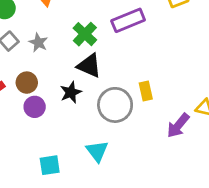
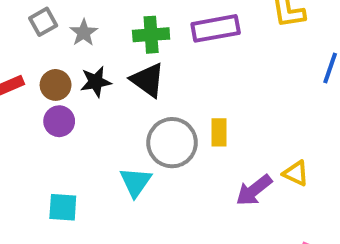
green cross: (85, 34) -> (151, 35), turned 30
black star: (71, 92) -> (96, 82), moved
cyan triangle: (97, 151) -> (135, 182), moved

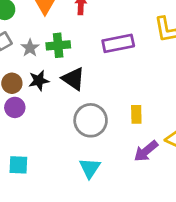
green cross: (151, 35) -> (58, 45), moved
yellow rectangle: (219, 132) -> (136, 114), moved
cyan triangle: (135, 182) -> (90, 168), moved

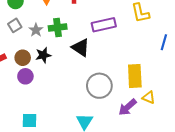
black triangle: (73, 79) -> (81, 48), moved
yellow rectangle: (136, 114) -> (135, 76), moved, size x1.6
gray circle: (91, 120) -> (99, 86), moved

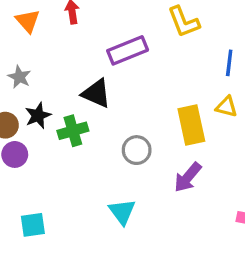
green cross: (58, 27) -> (73, 131), moved
gray circle: (99, 86) -> (137, 150), size x0.7
yellow triangle: (149, 97) -> (227, 107), moved

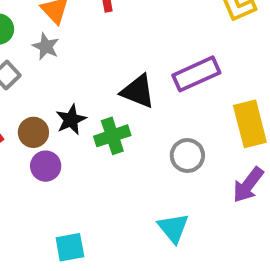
purple rectangle: (128, 50) -> (196, 74), moved
gray star: (19, 77) -> (46, 46), moved

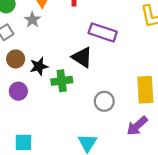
purple rectangle: (196, 74) -> (103, 32), moved, turned 32
brown circle: (33, 132) -> (16, 59), moved

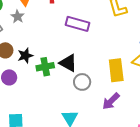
black triangle: (82, 57) -> (68, 63), moved

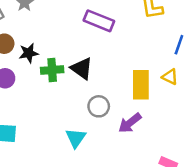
gray circle: (82, 82) -> (99, 106), moved

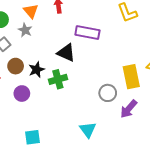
black triangle: (82, 69) -> (66, 53), moved
gray circle: (99, 106) -> (108, 93), moved

